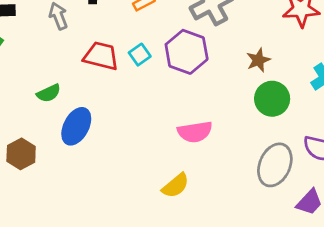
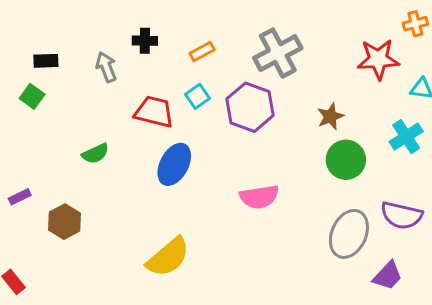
cyan square: (140, 55) -> (197, 96), moved
blue ellipse: (76, 126) -> (174, 164), moved
yellow semicircle: (176, 186) -> (168, 257), moved, size x1.4

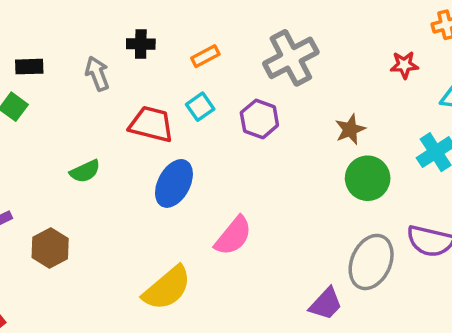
red star: (378, 59) -> (404, 65), size x0.6
purple hexagon: (250, 107) -> (259, 119), size x0.7
pink semicircle: (259, 197) -> (233, 236), moved, turned -42
purple trapezoid: (388, 276) -> (326, 304), moved

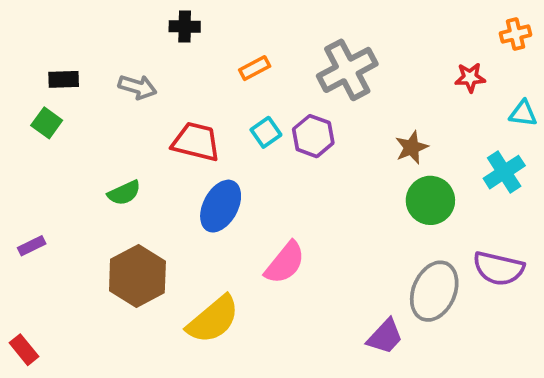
black cross: (141, 44) -> (185, 26), moved
gray arrow: (97, 74) -> (137, 87), turned 128
cyan square: (200, 107) -> (266, 132), moved
brown hexagon: (50, 248) -> (137, 276), moved, size x1.4

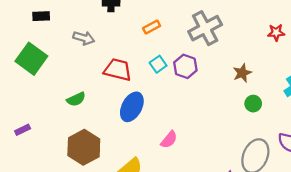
black rectangle: (64, 79) -> (41, 16), moved
green square: (47, 123) -> (31, 59), size x1.8
green circle: (430, 200) -> (253, 104), size x0.6
pink semicircle: (285, 263) -> (169, 140), size x0.7

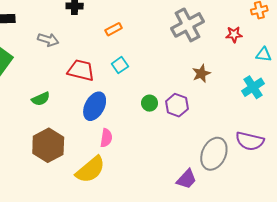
gray cross: (205, 28) -> (188, 25), moved
purple hexagon: (185, 66) -> (177, 105), moved
green circle: (253, 104) -> (150, 103), moved
pink semicircle: (169, 140) -> (106, 138), moved, turned -30

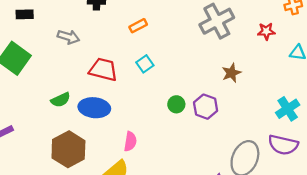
cyan cross: (253, 87) -> (288, 109), moved
blue ellipse: (95, 106) -> (94, 108), moved, turned 68

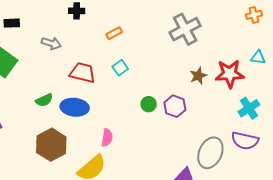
red star: (266, 31) -> (230, 74), moved, size x1.8

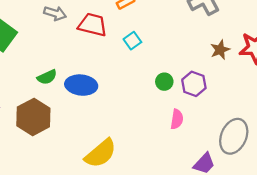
red trapezoid: (83, 73) -> (93, 25), moved
pink semicircle: (107, 138) -> (177, 119), moved
brown hexagon: (51, 145) -> (33, 117), moved

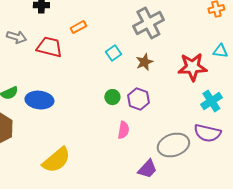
cyan square: (132, 41) -> (113, 53), moved
brown star: (220, 50) -> (144, 62), moved
gray ellipse: (234, 136) -> (173, 145), turned 48

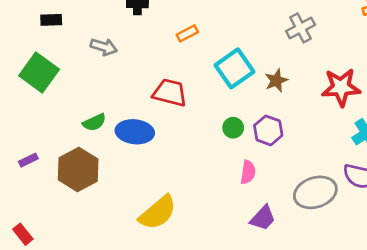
gray cross: (148, 23) -> (301, 28), moved, size x0.7
red trapezoid: (49, 47) -> (170, 93), moved
cyan square: (113, 53) -> (234, 68), size x1.8
purple trapezoid: (147, 169) -> (263, 218), moved

